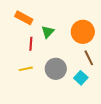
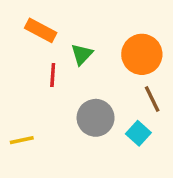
yellow line: (26, 69) -> (22, 140), moved

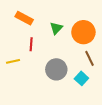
green triangle: (82, 54) -> (56, 28), moved
yellow line: (22, 140) -> (13, 61), moved

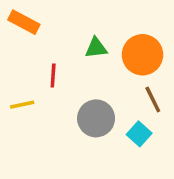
orange rectangle: (24, 18) -> (24, 22), moved
green triangle: (56, 28) -> (96, 48), turned 40

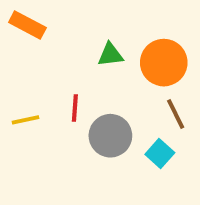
red line: (53, 75) -> (75, 108), moved

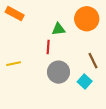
orange circle: (164, 63) -> (87, 19), moved
red line: (75, 108) -> (48, 47), moved

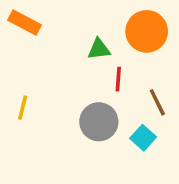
red line: (48, 47) -> (118, 79), moved
yellow line: (14, 64) -> (23, 108), turned -64

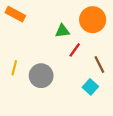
red line: (118, 79) -> (75, 50), turned 32
gray circle: (99, 122) -> (41, 76), moved

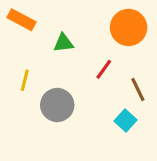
green triangle: (62, 31) -> (63, 43), moved
yellow line: (14, 68) -> (25, 80), moved

